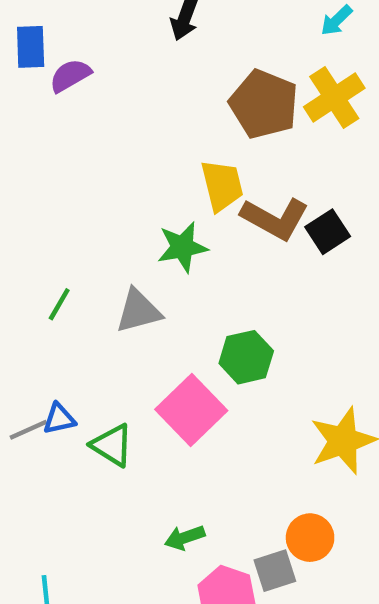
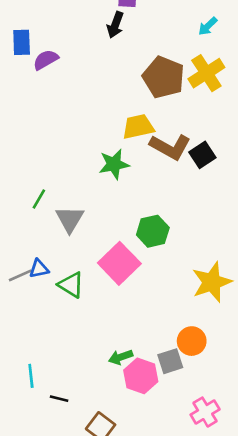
yellow trapezoid: (222, 186) -> (138, 127), turned -88
gray triangle: (138, 311) -> (70, 219), moved, turned -44
green arrow: (185, 538) -> (121, 357), moved

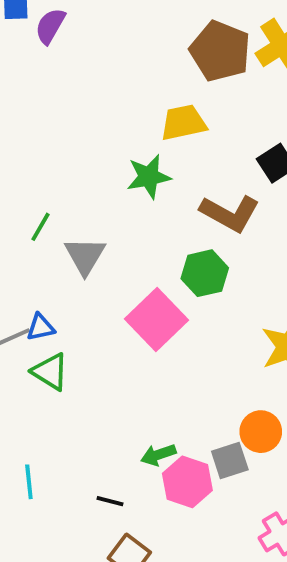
purple semicircle: (46, 60) -> (50, 26), turned -30
brown L-shape: (170, 147) -> (230, 213), moved
green triangle: (71, 285) -> (50, 372), moved
black line: (59, 399) -> (110, 501), moved

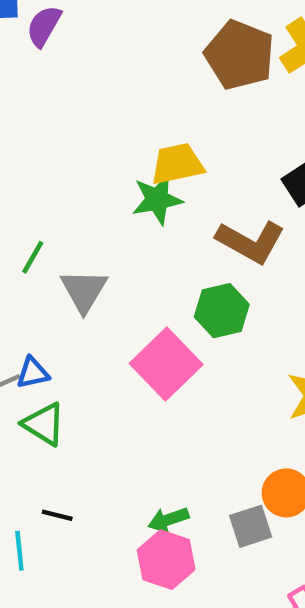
yellow trapezoid: (183, 123) -> (177, 164), moved
pink hexagon: (187, 482) -> (166, 560), moved
black line: (110, 501) -> (57, 515), moved

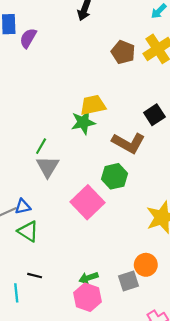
brown pentagon: (240, 55) -> (123, 52), size x0.7
green line: (33, 257) -> (41, 146), moved

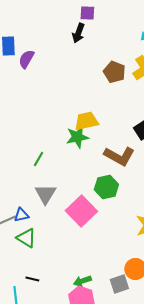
gray triangle: (48, 167) -> (45, 194), moved

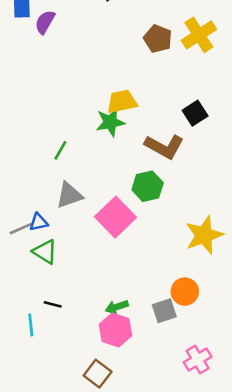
gray triangle: (45, 194) -> (69, 195), turned 40

